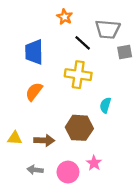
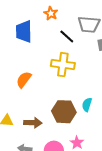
blue trapezoid: (34, 52) -> (24, 31), moved
cyan semicircle: (105, 105) -> (87, 105), moved

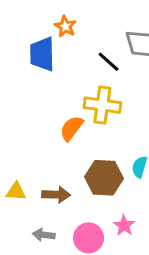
orange star: (51, 13) -> (65, 26), moved
orange semicircle: (24, 80) -> (72, 128), moved

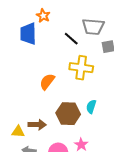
yellow cross: (102, 105) -> (81, 68), moved
yellow triangle: (16, 192) -> (18, 132), moved

